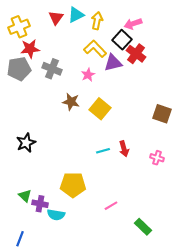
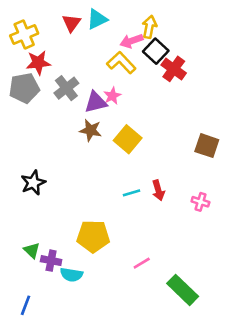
yellow arrow: (97, 21) -> (149, 27), moved
pink arrow: (133, 24) -> (131, 41), moved
purple triangle: (113, 63) -> (96, 102), moved
gray cross: (52, 69) -> (66, 88), turned 30
green rectangle: (143, 227) -> (183, 290), size x1.4

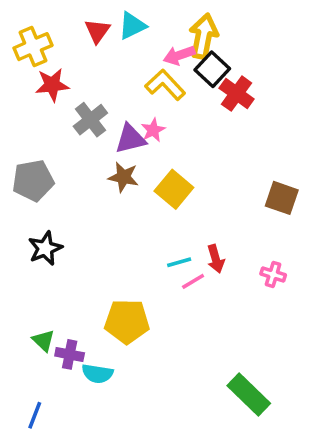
yellow arrow: (149, 27) -> (204, 36), size x1.4
gray pentagon: (24, 88) -> (33, 181), moved
pink line: (142, 263) -> (193, 281), moved

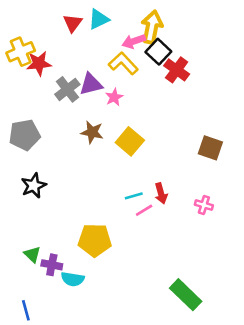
yellow cross: (33, 47) -> (21, 52), moved
purple triangle: (130, 139) -> (91, 84), moved
blue line: (35, 415) -> (26, 310), turned -36

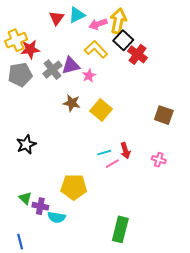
pink arrow: (134, 41) -> (98, 24), moved
gray pentagon: (25, 135) -> (20, 75), moved
green rectangle: (186, 295) -> (120, 229), moved, turned 60

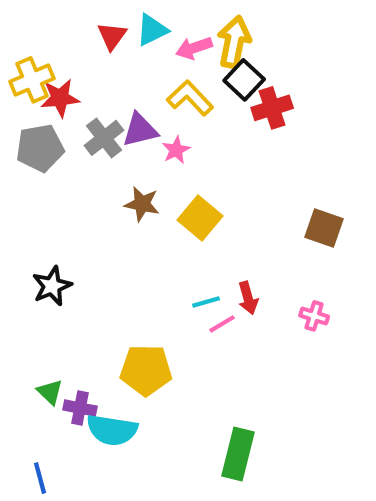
red cross: (137, 54) -> (272, 108), turned 36
cyan semicircle: (57, 217) -> (112, 430), size x1.4

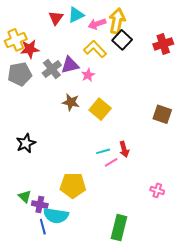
red cross: (272, 108) -> (163, 44), moved
pink cross: (314, 316) -> (157, 190), moved
blue line: (40, 478) -> (43, 227), moved

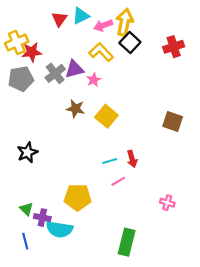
pink line: (111, 162) -> (118, 181), moved
blue line: (43, 227) -> (25, 241), moved

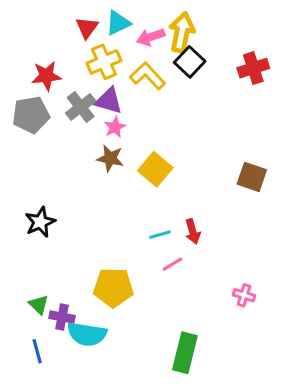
yellow cross: (17, 42) -> (104, 62), moved
purple triangle: (74, 69) -> (109, 101), turned 30
pink star: (94, 80) -> (115, 127), moved

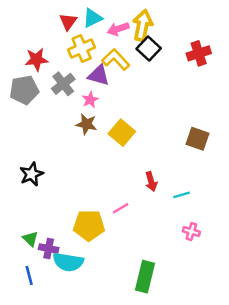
purple triangle: (109, 101) -> (99, 75), moved
cyan line: (160, 235) -> (182, 195), moved
pink line: (172, 264) -> (121, 208), moved

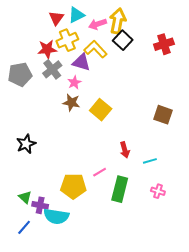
red star: (36, 59) -> (47, 49), moved
blue line: (29, 275) -> (24, 227), turned 56
green rectangle: (145, 277) -> (120, 189), moved

